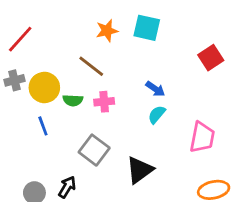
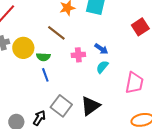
pink cross: (104, 102) -> (78, 55), moved
blue line: (43, 126) -> (45, 75), moved
gray square: (94, 150) -> (61, 106), moved

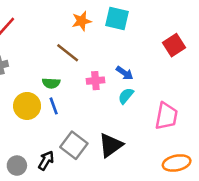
yellow circle: (23, 48) -> (27, 106), moved

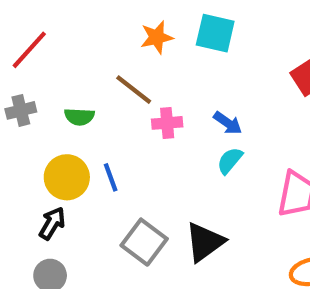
pink cross: (95, 81) -> (167, 123), moved
green semicircle: (51, 83) -> (79, 117), moved
black arrow: (46, 160) -> (52, 223), moved

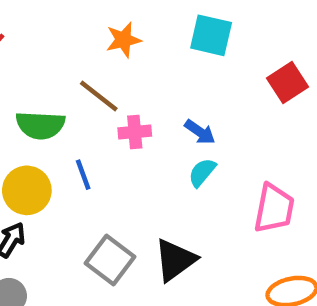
cyan square: (215, 33) -> (211, 35), moved
green semicircle: (79, 117) -> (40, 125), size x1.5
blue line: (111, 177) -> (83, 175), moved

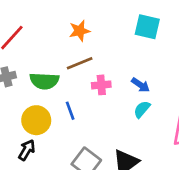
orange star: (123, 40) -> (80, 31), moved
brown line: (99, 96) -> (80, 63), turned -60

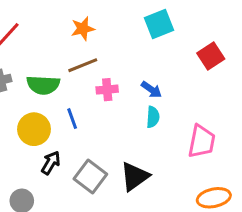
cyan square: (147, 27) -> (159, 24), turned -35
cyan semicircle: (142, 109) -> (153, 117), turned 144
black arrow: (27, 150) -> (51, 163), moved

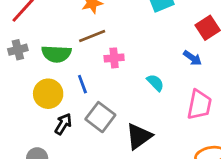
blue arrow: (151, 90) -> (192, 58), moved
cyan semicircle: (153, 117) -> (155, 83), turned -48
gray square: (90, 176) -> (100, 117), moved

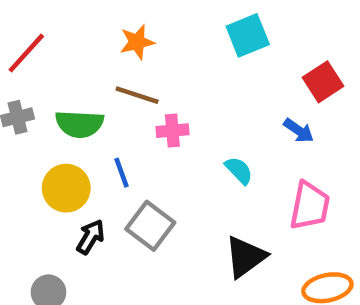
brown line: (92, 36) -> (137, 95), turned 40
black triangle: (139, 136) -> (246, 257), moved

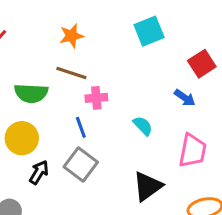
blue line: (122, 173) -> (81, 127), moved

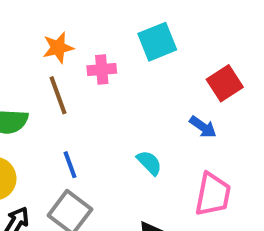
brown line: (71, 73) -> (58, 95), turned 52
pink cross: (96, 98) -> (102, 69), moved

